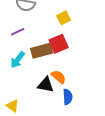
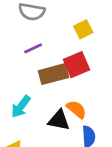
purple line: (18, 32) -> (33, 48), moved
cyan arrow: (18, 60) -> (21, 107), moved

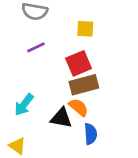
yellow square: (83, 29) -> (85, 29), turned 30
brown rectangle: (53, 74) -> (84, 85), moved

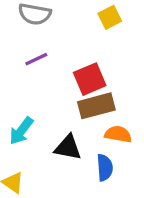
yellow square: (85, 29) -> (110, 17), moved, turned -30
orange semicircle: (79, 107) -> (118, 134), moved, turned -30

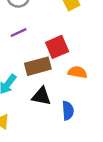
brown rectangle: (96, 106) -> (38, 66), moved
orange semicircle: (118, 134) -> (77, 72), moved

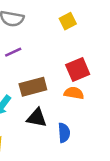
red square: (57, 47) -> (78, 69), moved

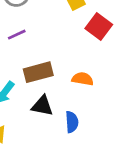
red square: (78, 69) -> (99, 26), moved, turned -30

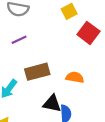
black triangle: (42, 106) -> (52, 104), moved

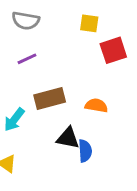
yellow square: (69, 11) -> (89, 23), turned 35
red square: (88, 33) -> (113, 50), turned 35

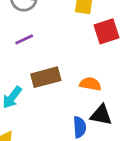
black triangle: (68, 138) -> (101, 115), moved

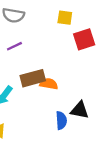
orange semicircle: (90, 84) -> (49, 84), moved

